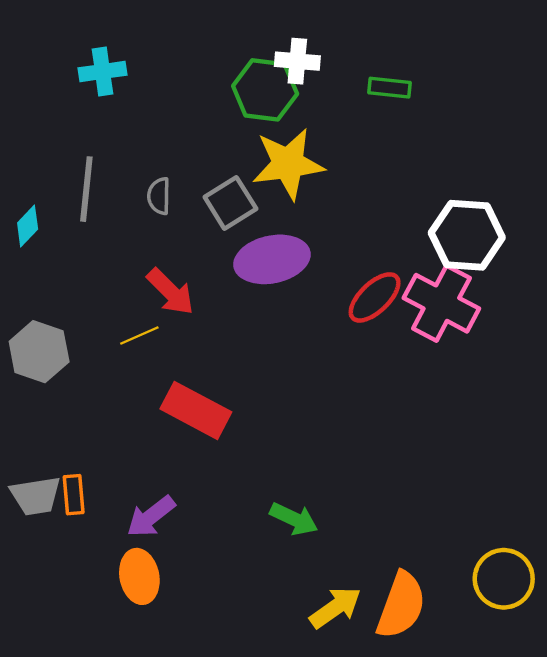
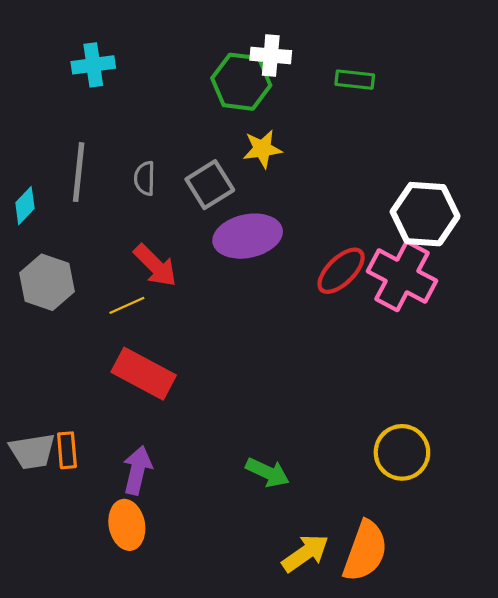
yellow star: (288, 164) -> (262, 149), size x0.6
gray hexagon: (39, 352) -> (47, 282), moved
red rectangle: (196, 410) -> (144, 374), moved
purple arrow: (151, 517) -> (137, 470), turned 141
yellow circle: (504, 579) -> (402, 452), moved

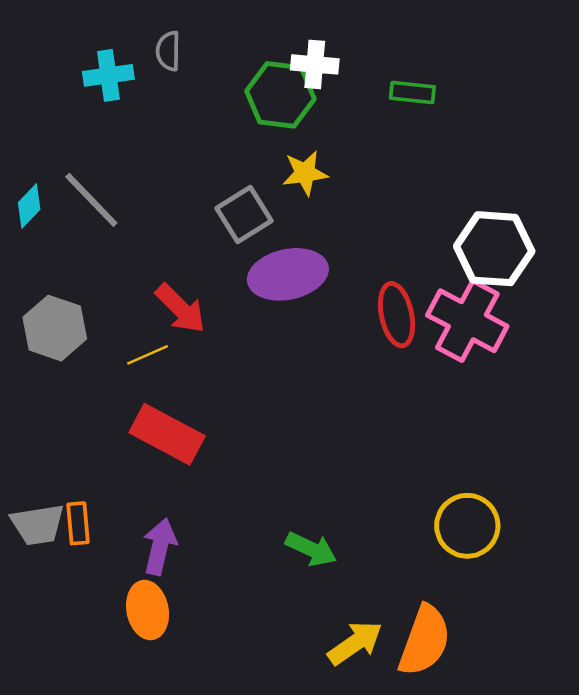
gray line: (79, 172) -> (91, 200), turned -50
gray semicircle: (145, 178) -> (168, 51), moved
cyan diamond: (25, 206) -> (29, 206), moved
red ellipse: (341, 271) -> (397, 315), turned -58

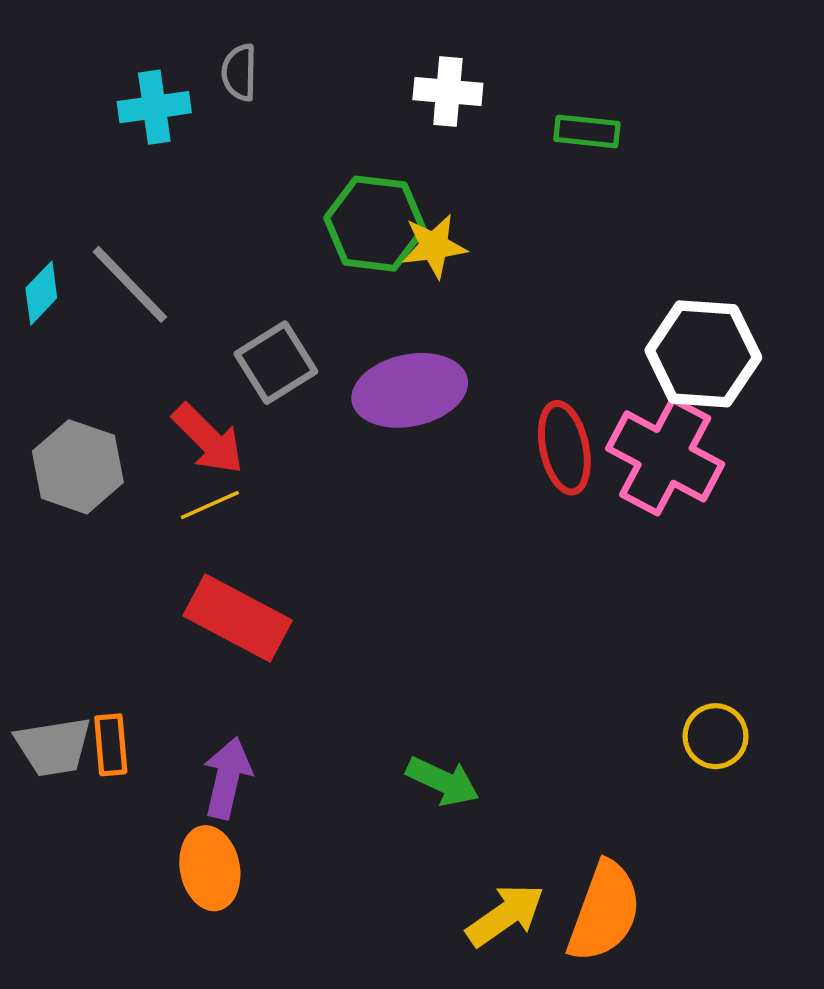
green hexagon: (281, 95) -> (375, 224), moved
gray square: (244, 215) -> (276, 363), moved
red arrow: (180, 309) -> (208, 439), moved
yellow circle: (467, 526) -> (716, 736), moved, size x0.7

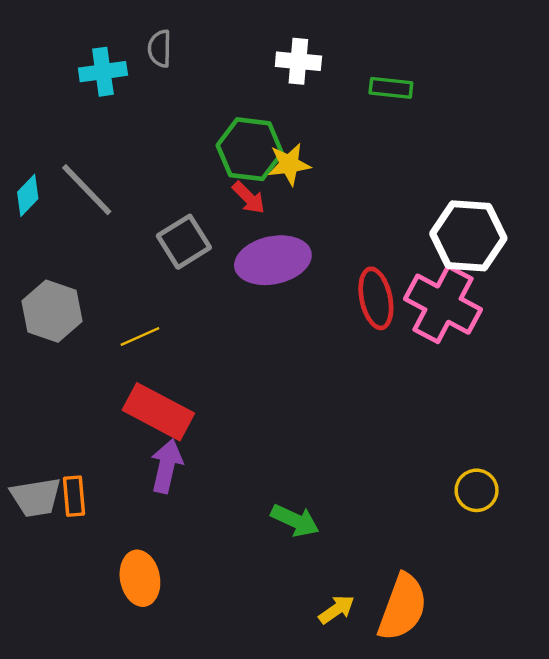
red arrow: (208, 439) -> (249, 198), moved, size x0.7
purple arrow: (227, 778) -> (167, 466), moved
yellow arrow: (505, 915) -> (337, 609), size x0.7

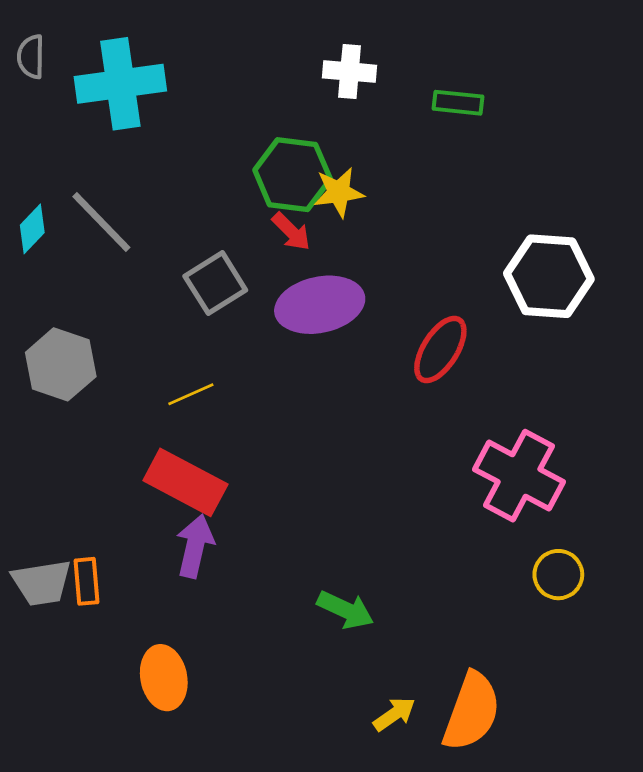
gray semicircle: (160, 49) -> (31, 57), moved
cyan cross: (103, 72) -> (120, 84), size x1.6
red ellipse: (376, 298) -> (440, 349), turned 44
pink cross: (443, 304) -> (519, 476), moved
yellow line: (140, 337) -> (191, 394), moved

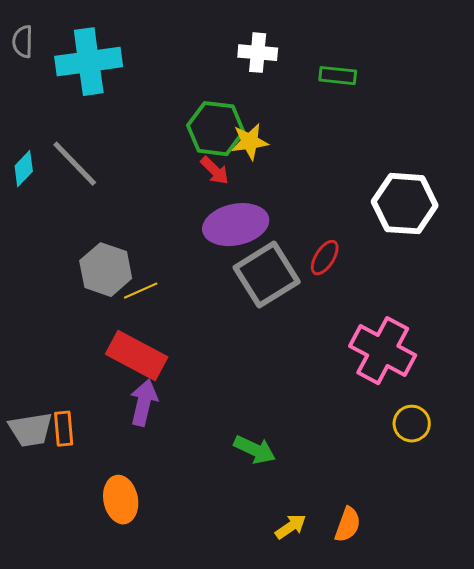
gray square: (215, 283) -> (267, 275), moved, size x1.4
red ellipse: (440, 349) -> (325, 258), size x0.7
gray hexagon: (61, 364) -> (106, 270), moved
orange semicircle: (472, 712) -> (348, 525), size x0.6

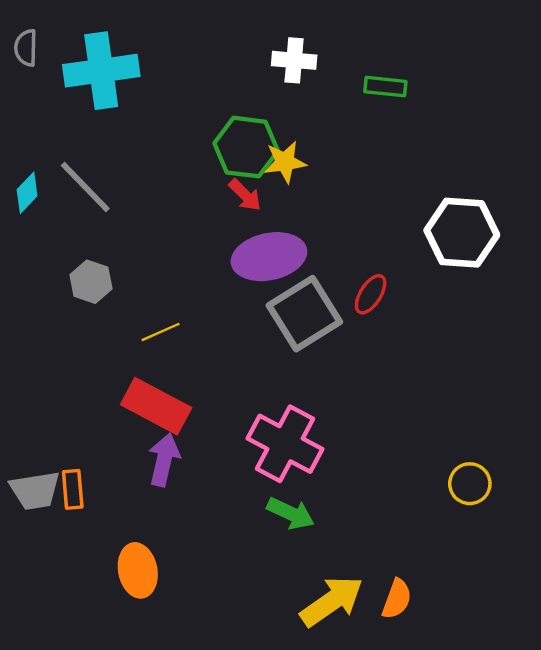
gray hexagon: (106, 270) -> (91, 282), moved, size x0.7
pink cross: (383, 351) -> (285, 444), moved
yellow arrow: (291, 527) -> (332, 601), size x1.8

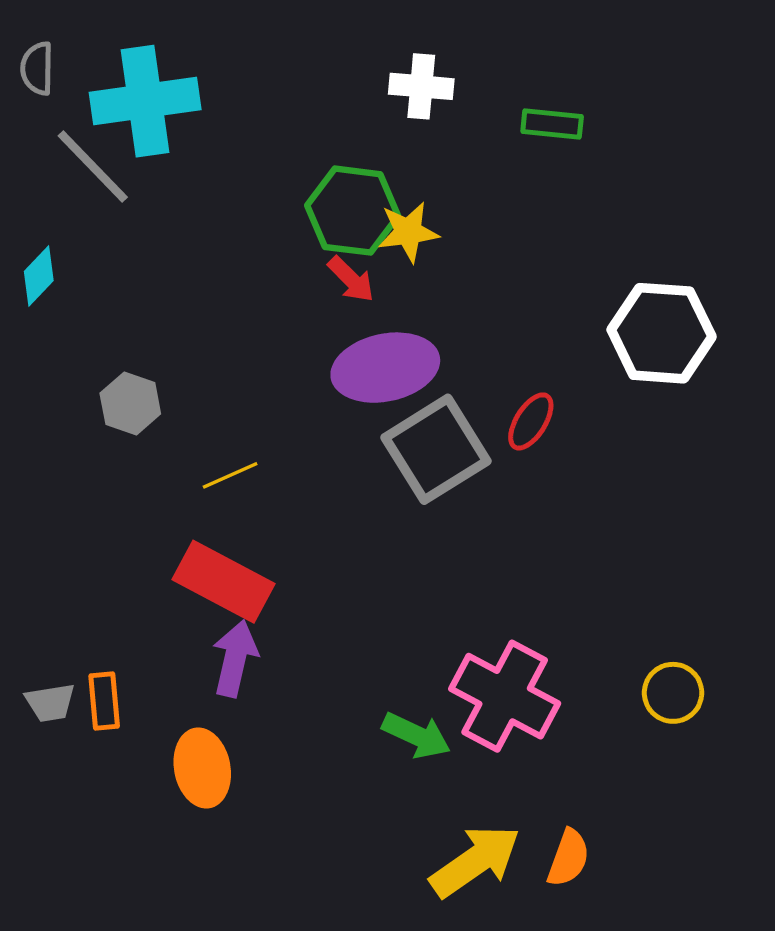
gray line: (85, 187) -> (93, 166), moved
pink cross: (285, 444) -> (505, 696), moved
gray trapezoid: (35, 491) -> (50, 703), size x0.7
orange ellipse: (138, 570) -> (202, 768), moved

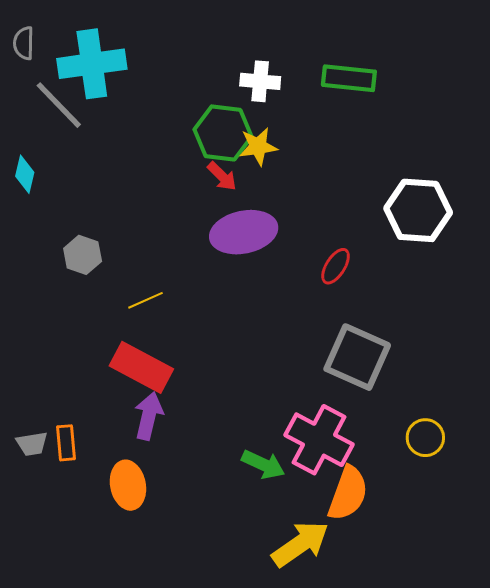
white cross: (421, 86) -> (260, 81), moved
green rectangle: (552, 124) -> (349, 78), size x1.4
cyan diamond: (39, 276) -> (25, 174), turned -30
gray square: (436, 449) -> (357, 357), moved, turned -34
orange semicircle: (568, 858) -> (348, 493), moved, size x1.5

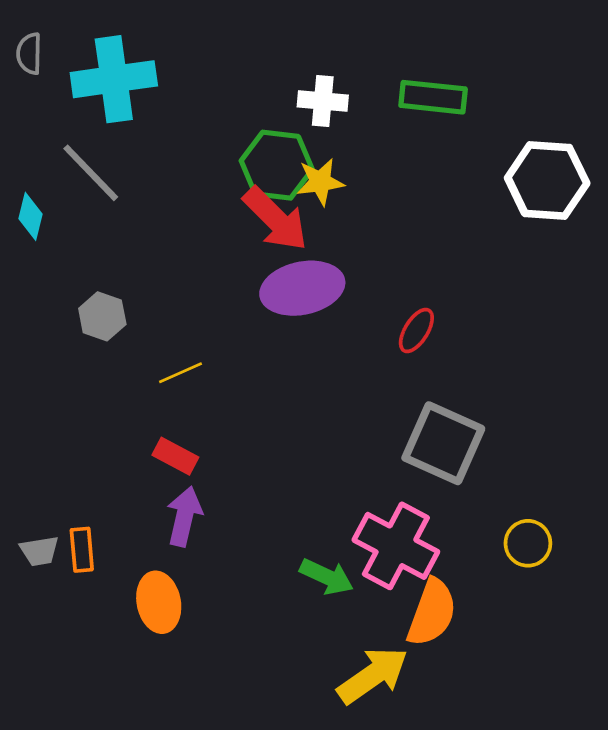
gray line: (59, 105) -> (91, 173), moved
red arrow: (222, 176) -> (275, 219), size x1.8
white hexagon: (418, 210) -> (547, 180), moved
red rectangle: (141, 367) -> (175, 456), size x0.6

